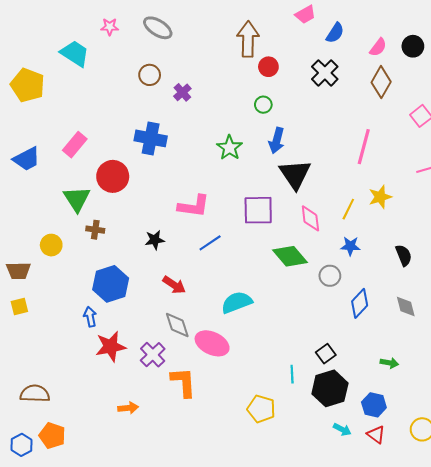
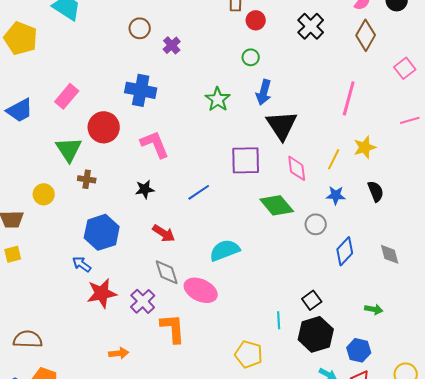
pink L-shape: (194, 206) -> (155, 144), moved, turned -120
black semicircle: (404, 255) -> (376, 191), moved
blue arrow: (90, 317) -> (82, 264), turned -42

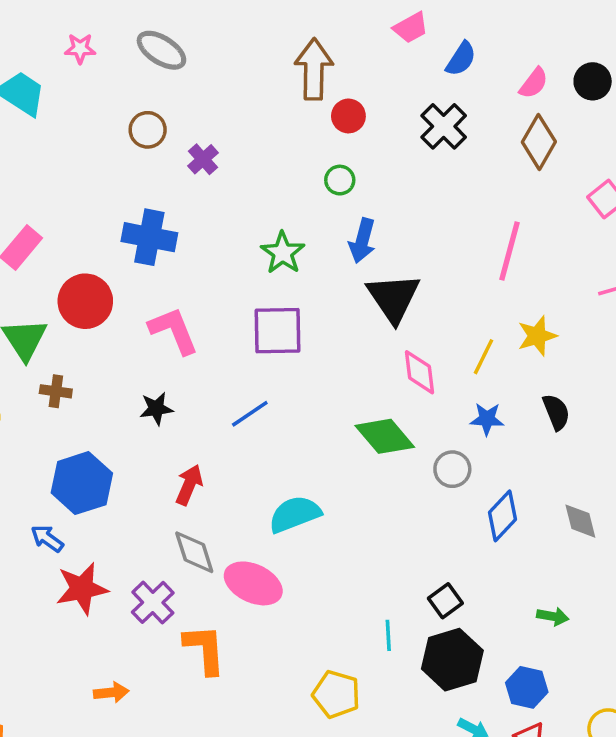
purple square: (246, 160) -> (277, 331), moved
red arrow: (164, 233) -> (189, 485), turned -100

